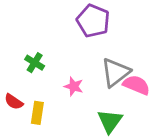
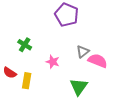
gray triangle: (115, 72) -> (83, 52), size x0.6

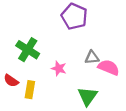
green cross: (25, 45) -> (28, 50), size x1.5
gray triangle: (83, 52) -> (92, 57), turned 32

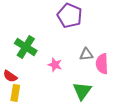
pink semicircle: (109, 67) -> (102, 64), turned -114
yellow rectangle: (30, 90) -> (15, 93), moved

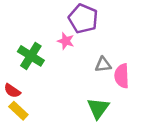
pink star: (55, 65) -> (66, 41), moved
yellow rectangle: (15, 93) -> (18, 111), turned -56

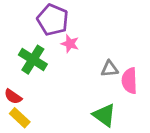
purple pentagon: (83, 19) -> (53, 20), moved
green triangle: (98, 108) -> (104, 115), turned -30

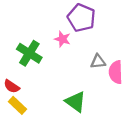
purple pentagon: (53, 20) -> (81, 18), moved
green triangle: (104, 115) -> (75, 102), moved

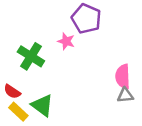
gray triangle: (98, 62) -> (125, 95), moved
green triangle: (75, 102) -> (42, 105), moved

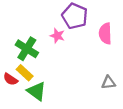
pink semicircle: (123, 76) -> (105, 33), moved
yellow rectangle: (18, 112) -> (25, 73), moved

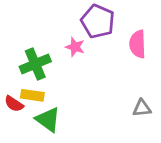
green cross: (27, 49) -> (35, 64), turned 35
yellow rectangle: (25, 73) -> (32, 95), turned -35

